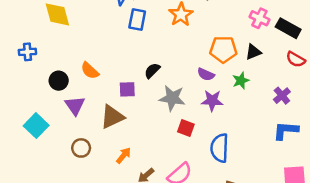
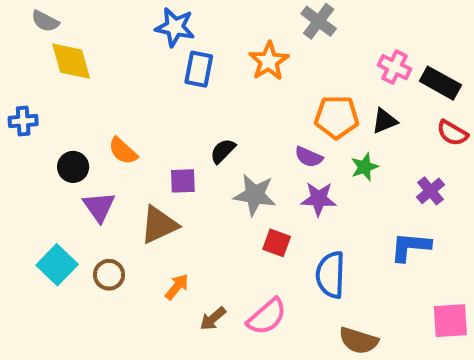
cyan square: (36, 126) -> (57, 265), moved
blue L-shape: (286, 131) -> (410, 247), moved

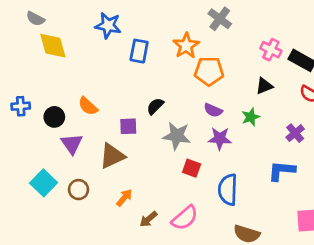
blue star: (175, 27) -> (108, 25), moved
orange pentagon: (337, 117) -> (209, 71), moved
blue cross: (23, 121) -> (21, 106), moved

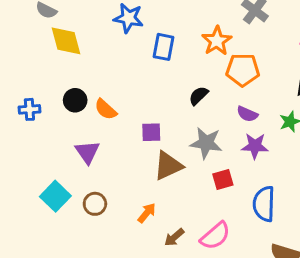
black semicircle: (155, 106) -> (199, 96), moved
black circle: (54, 117) -> (75, 100), moved
brown triangle: (112, 156) -> (168, 166), moved
red square: (192, 168) -> (223, 179), turned -36

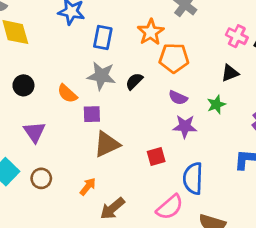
orange semicircle: (106, 109) -> (67, 94), moved
gray star: (206, 143) -> (101, 76), moved
pink semicircle: (215, 236) -> (170, 207), moved
brown arrow: (174, 237) -> (112, 208), size x1.4

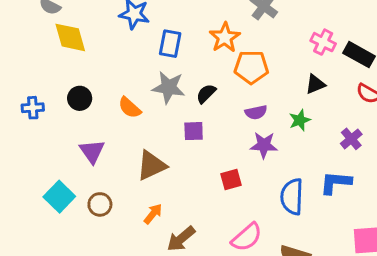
purple semicircle: (178, 98) -> (256, 112), turned -36
purple square: (92, 114) -> (194, 131), moved
brown triangle: (107, 144) -> (151, 165), moved
blue semicircle: (193, 178) -> (292, 197), moved

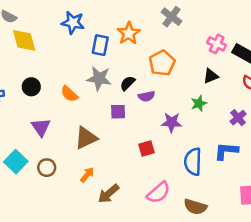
orange star: (225, 37) -> (129, 33), moved
orange pentagon: (251, 67) -> (162, 63), turned -30
purple semicircle: (256, 112) -> (147, 96), moved

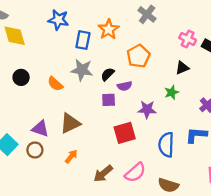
purple square: (118, 112) -> (109, 100), moved
purple triangle: (41, 127) -> (40, 129), moved, turned -36
red square: (147, 149) -> (125, 133), size x1.5
brown arrow: (109, 194) -> (103, 174), moved

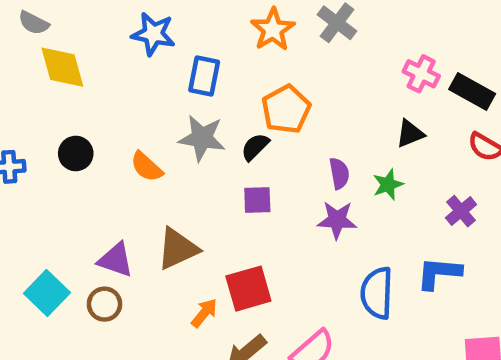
orange star: (109, 29) -> (273, 29), moved
orange pentagon: (138, 56) -> (286, 109), moved
purple semicircle: (125, 86) -> (339, 173), moved, turned -88
red square: (125, 133) -> (248, 289), moved
orange arrow: (71, 156) -> (204, 313), moved

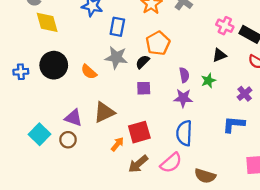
black circle: (76, 153) -> (54, 65), size x1.6
blue semicircle: (377, 293) -> (184, 133), moved

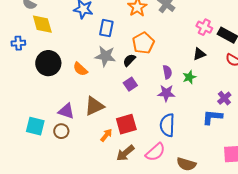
blue cross: (21, 72) -> (18, 43), moved
purple square: (144, 88) -> (130, 84), turned -32
purple cross: (245, 94) -> (224, 98), moved
cyan square: (39, 134) -> (35, 126), turned -30

